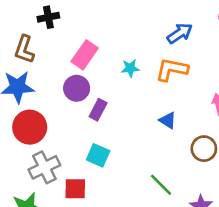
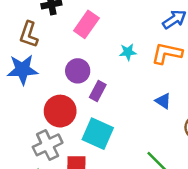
pink rectangle: (85, 55) -> (86, 24), moved
red circle: (30, 127) -> (60, 111), moved
cyan square: (98, 155) -> (98, 134), size x1.4

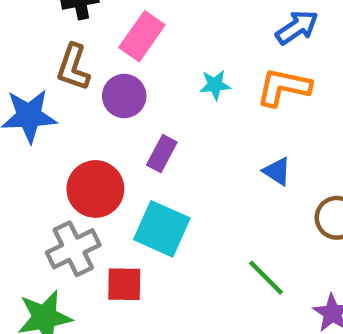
brown L-shape: (29, 34) -> (73, 67), moved
purple circle: (78, 71) -> (124, 96), moved

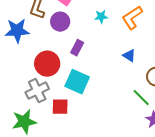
orange L-shape: (284, 87) -> (132, 18), turned -45
green line: (266, 278) -> (141, 98), moved

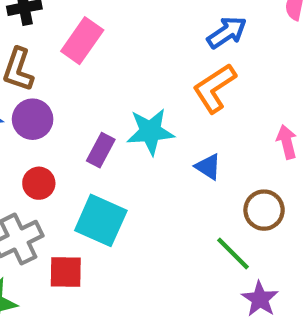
cyan star: (101, 17) -> (150, 132), moved, size x1.6
purple circle: (60, 22) -> (33, 119), moved
red circle: (47, 64) -> (39, 183), size x0.6

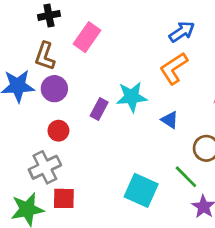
cyan square: (101, 220) -> (141, 190), moved
red square: (66, 272) -> (64, 198), moved

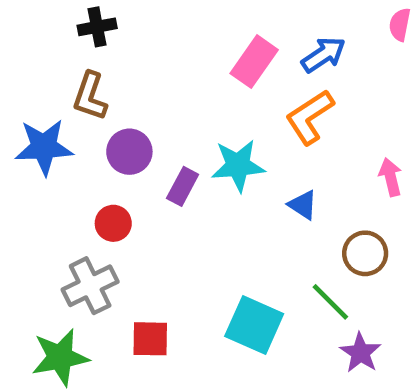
pink rectangle: (87, 37) -> (254, 62), moved
purple circle: (54, 89) -> (129, 152), moved
red square: (64, 198) -> (150, 339), moved

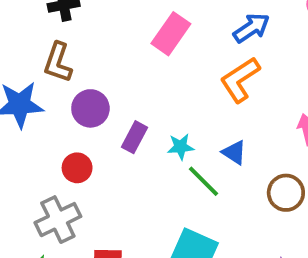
pink rectangle: (254, 62) -> (171, 34), moved
cyan star: (238, 166) -> (181, 147), moved, size x0.6
green line: (330, 302) -> (204, 181), moved

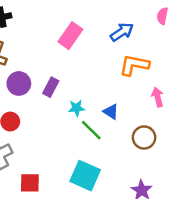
orange L-shape: (240, 80) -> (134, 65), moved, turned 44
purple rectangle: (135, 137) -> (51, 87), moved

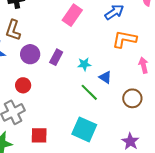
cyan star: (77, 108) -> (84, 64), moved

